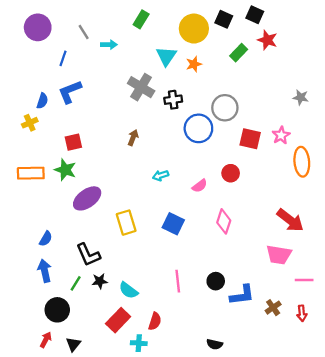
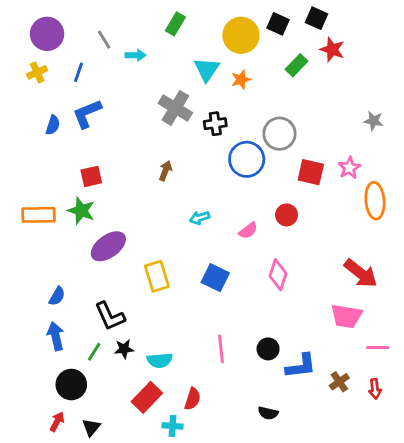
yellow cross: (30, 123) -> (37, 72), moved
cyan semicircle: (128, 290) -> (160, 360), turned -42
black semicircle: (215, 344) -> (268, 413), moved

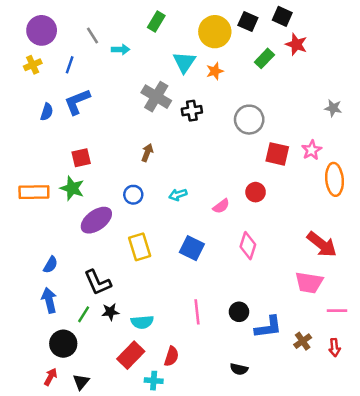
blue circle: (247, 159) -> (133, 195), moved, size x0.6

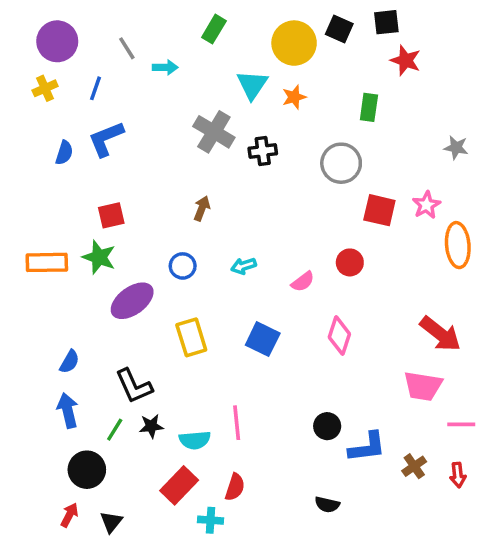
black square: (282, 16) -> (386, 22), turned -30
green rectangle: (264, 58) -> (369, 107), moved, turned -36
pink line: (197, 312) -> (237, 423), moved

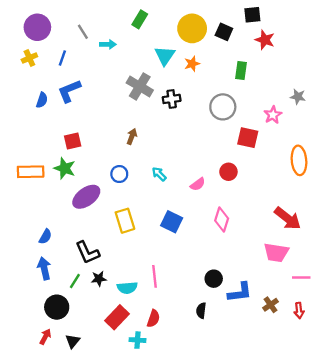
black square: (339, 29) -> (224, 32), moved
pink star: (426, 205) -> (273, 115), moved
cyan arrow: (244, 266) -> (159, 174), turned 63
black semicircle: (327, 505) -> (201, 311), moved, turned 84

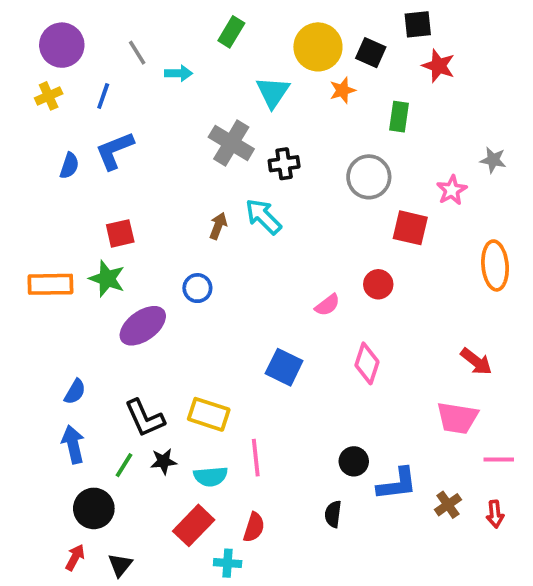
orange star: (192, 64) -> (342, 90), moved
cyan arrow: (159, 174) -> (263, 216), moved, size x1.5
red arrow: (288, 218) -> (476, 362), size x0.7
yellow rectangle: (125, 221) -> (209, 414), moved, turned -55

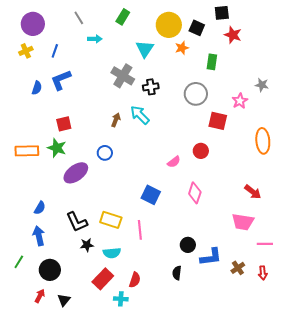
gray line: (137, 53) -> (79, 18), moved
pink line: (256, 458) -> (140, 230), moved
green line: (124, 465) -> (19, 262), moved

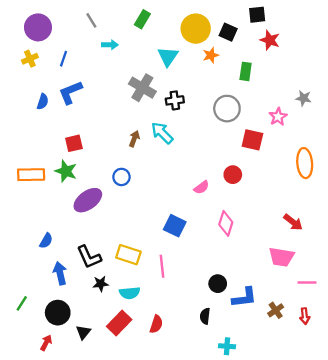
blue arrow: (39, 236) -> (60, 273), moved
cyan cross: (121, 299) -> (227, 346), moved
black triangle: (64, 300) -> (83, 332), moved

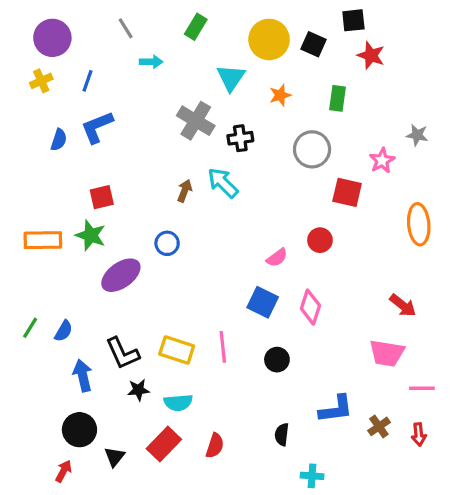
orange star: (211, 55) -> (280, 95), moved
blue square: (175, 226) -> (263, 302), moved
pink line: (162, 266) -> (223, 347), moved
black circle: (218, 284) -> (277, 360), moved
green line: (22, 303) -> (30, 328), moved

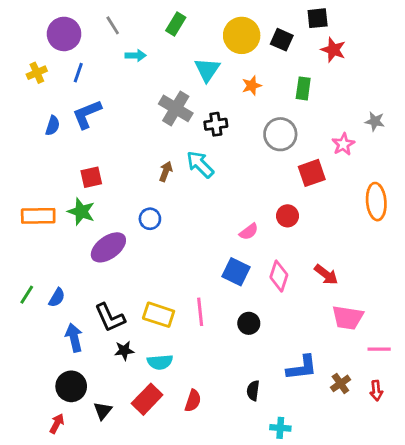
purple circle: (52, 38) -> (64, 34), moved
red square: (347, 192) -> (312, 173), turned -32
red arrow: (403, 305) -> (326, 275), moved

